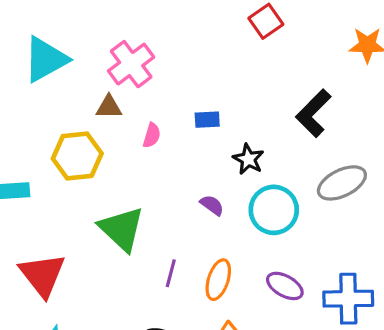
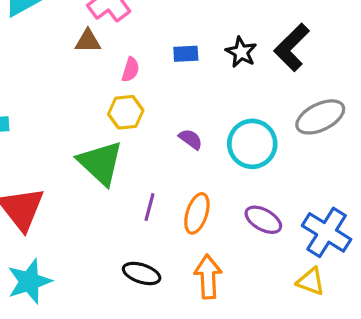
yellow hexagon: (77, 156) -> (126, 112), moved, size x0.7
black star: (248, 159) -> (241, 52), moved
blue cross: (348, 299) -> (327, 232), turned 33

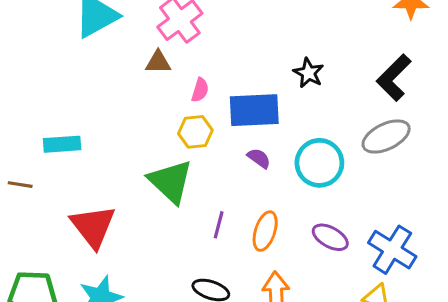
black L-shape: (292, 47) -> (394, 78), moved
blue rectangle: (186, 54) -> (254, 110), moved, size x2.0

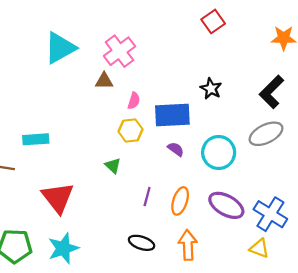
green triangle: (171, 181) -> (113, 166), size x0.5
purple ellipse: (330, 237) -> (226, 205), size x1.4

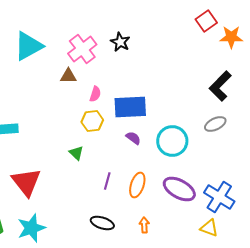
red square: (213, 21) -> (206, 21), moved
black star: (211, 89) -> (120, 42), moved
gray ellipse: (266, 134) -> (215, 124), size x0.7
orange arrow: (188, 245) -> (144, 225), size x0.6

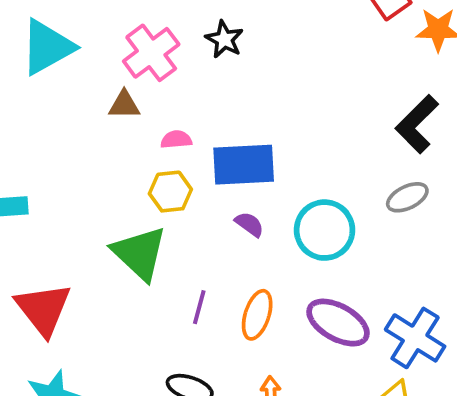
pink semicircle: (95, 94) -> (176, 140), turned -112
green triangle: (76, 153) -> (140, 253), size x2.0

